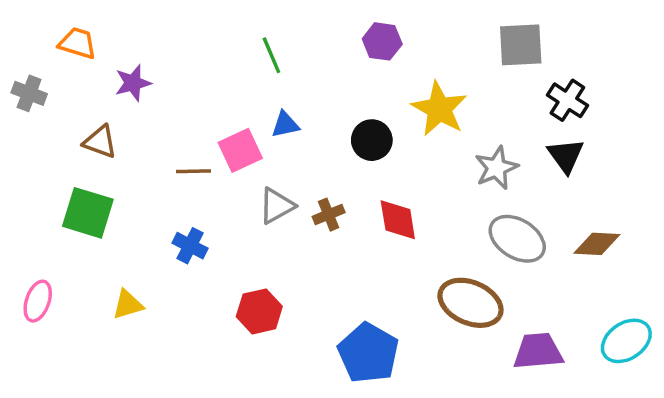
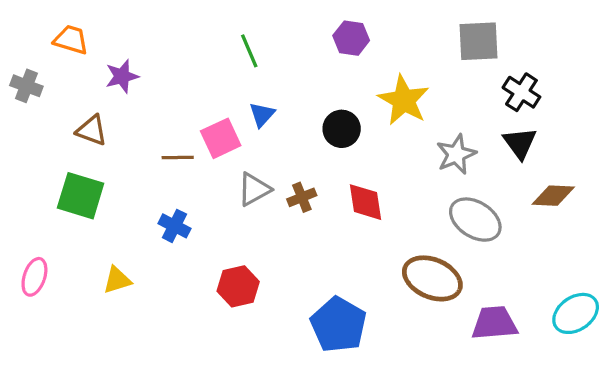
blue triangle: (285, 124) -> (262, 114), turned -36
brown diamond: (597, 244) -> (553, 196), moved

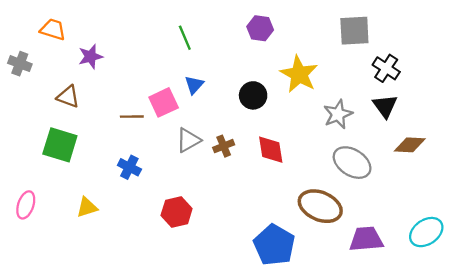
blue pentagon: (338, 325) -> (274, 245), moved

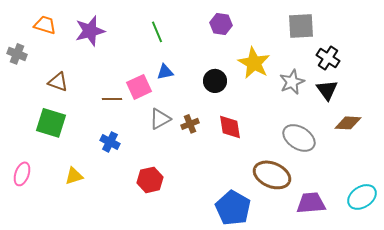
purple star: (91, 57) -> (90, 31), moved, size x1.4
blue triangle: (194, 85) -> (165, 72), turned 36
gray star: (338, 114) -> (292, 82), moved

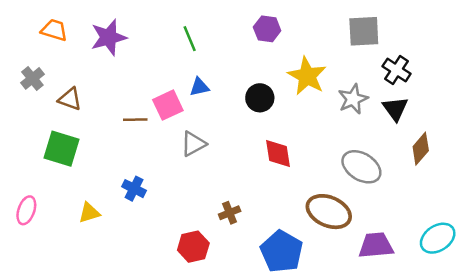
gray cross: (17, 54) -> (32, 78), moved, turned 30
brown diamond: (348, 123) -> (421, 149), turned -52
brown cross: (190, 124) -> (230, 213), moved
blue cross: (110, 142) -> (134, 189), moved
red hexagon: (150, 180) -> (193, 247), moved

